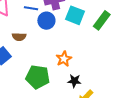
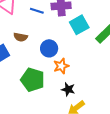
cyan square: (75, 15) -> (79, 25), turned 30
blue circle: (46, 21) -> (49, 48), moved

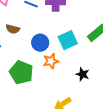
cyan square: (79, 25) -> (68, 40), moved
black star: (68, 89) -> (83, 74), moved

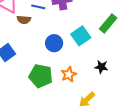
brown semicircle: (13, 29) -> (24, 20), moved
orange star: (51, 61) -> (69, 74), moved

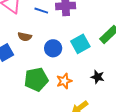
brown semicircle: (24, 20) -> (25, 37), moved
green pentagon: (41, 76) -> (36, 79), turned -30

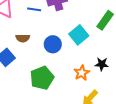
orange star: (64, 81) -> (82, 73), moved

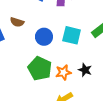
cyan square: (79, 35) -> (72, 35), turned 36
green pentagon: (42, 78) -> (40, 68), moved, turned 30

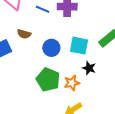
black star: (85, 70) -> (89, 68), moved

